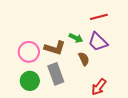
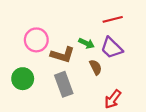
pink circle: (29, 52) -> (36, 40), moved
green circle: (30, 81) -> (23, 79), moved

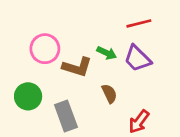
brown semicircle: (96, 67) -> (109, 94), moved
gray rectangle: (64, 84) -> (66, 116), moved

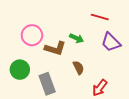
red line: (139, 23) -> (100, 17), turned 30
purple trapezoid: (137, 58) -> (111, 42), moved

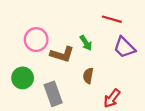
green arrow: (76, 38) -> (86, 43), turned 32
brown semicircle: (78, 68) -> (88, 76), turned -144

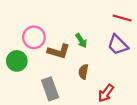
red line: (112, 19) -> (122, 18), moved
green circle: (23, 78) -> (17, 61), moved

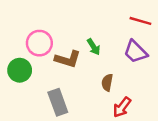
brown semicircle: (83, 72) -> (107, 83), moved

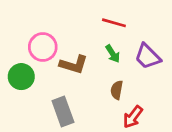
red line: (140, 21) -> (114, 23), moved
green arrow: (94, 47) -> (113, 54), moved

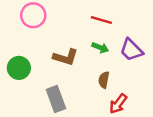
pink circle: (43, 47) -> (33, 15), moved
green arrow: (113, 54) -> (100, 48), turned -35

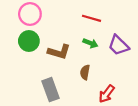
green circle: (19, 68) -> (29, 41), moved
brown semicircle: (104, 80) -> (85, 72), moved

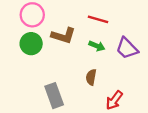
brown L-shape: (59, 52) -> (63, 36), moved

